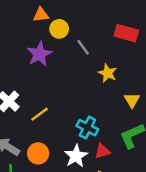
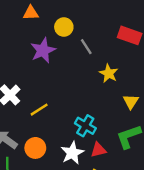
orange triangle: (41, 15) -> (31, 13), moved

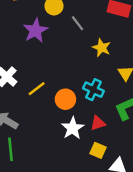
cyan cross: (85, 126) -> (93, 90), moved
orange circle: (35, 148) -> (65, 99), moved

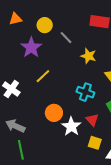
yellow line: (37, 89) -> (43, 76), moved
orange circle: (65, 99) -> (54, 113), moved
red triangle: (98, 123) -> (92, 120), turned -48

